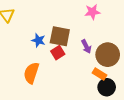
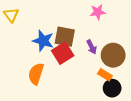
blue star: (38, 40) -> (43, 41), size x1.5
red square: (58, 53) -> (63, 53), size x1.5

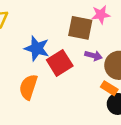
brown square: (65, 37) -> (80, 28), moved
purple arrow: (92, 47) -> (94, 56), turned -48

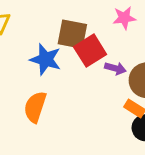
brown square: (80, 28) -> (72, 34), moved
red square: (60, 63) -> (90, 51), moved

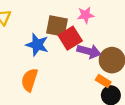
pink star: (124, 18) -> (86, 15), moved
purple arrow: (115, 68) -> (89, 51), size x1.5

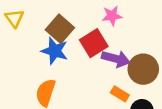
brown square: (57, 26) -> (60, 29), moved, turned 30
orange rectangle: (103, 81) -> (120, 94), moved

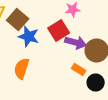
brown square: (60, 29) -> (18, 20), moved

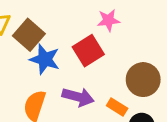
purple arrow: (76, 42) -> (78, 97), moved

